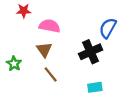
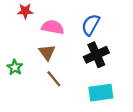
blue semicircle: (108, 28) -> (91, 25), moved
cyan rectangle: (95, 87) -> (101, 93), size x1.5

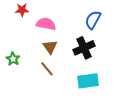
blue semicircle: (91, 25) -> (93, 20), moved
brown triangle: (47, 52) -> (50, 47), moved

